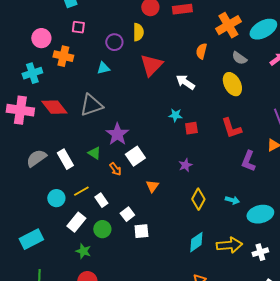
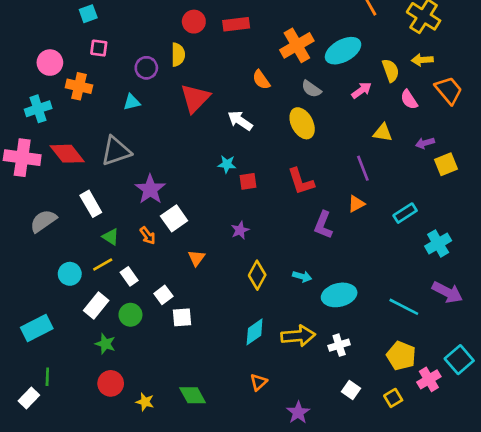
orange semicircle: (201, 51) -> (261, 80), turned -49
green triangle: (94, 153) -> (111, 237), moved
white rectangle: (65, 159) -> (91, 204), moved

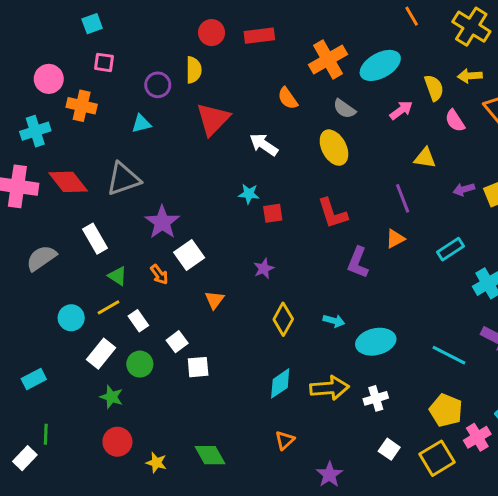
purple arrow: (425, 143) -> (464, 189), moved
cyan rectangle: (37, 328) -> (34, 379), size x0.7
yellow square: (393, 398) -> (437, 458), size x1.6

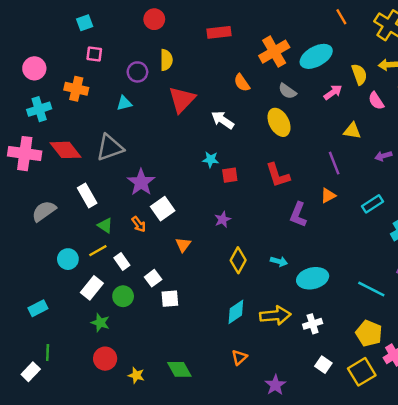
red circle: (212, 33) -> (154, 19), moved
pink circle: (49, 79) -> (34, 68), moved

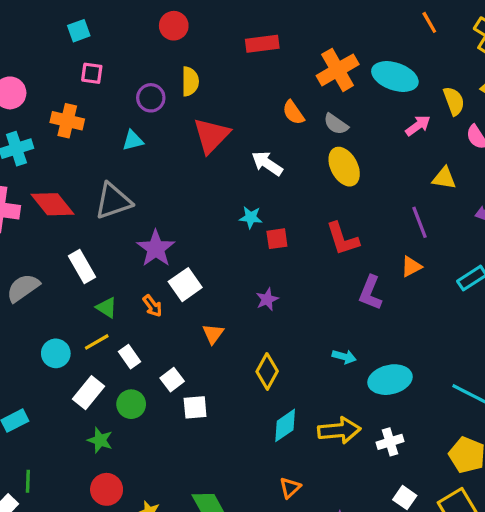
cyan ellipse: (316, 56) -> (395, 77), turned 48
gray semicircle: (287, 91) -> (336, 124), moved
yellow diamond: (238, 260) -> (267, 371), moved

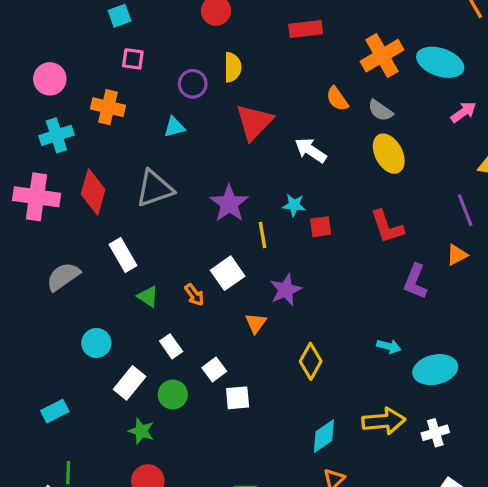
red diamond: (53, 204) -> (93, 192), turned 54
purple star: (156, 249) -> (229, 203), moved
purple star: (267, 299) -> (286, 290), moved, size x1.4
yellow line: (97, 342) -> (262, 235), moved, turned -70
cyan diamond: (285, 425) -> (324, 436), moved

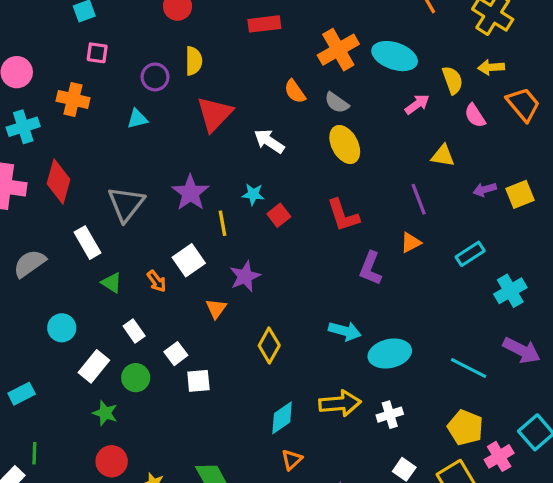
gray triangle: (154, 189) -> (126, 204), moved, turned -33
red square: (321, 227) -> (279, 215), turned -30
cyan arrow: (389, 346) -> (345, 331), size x1.4

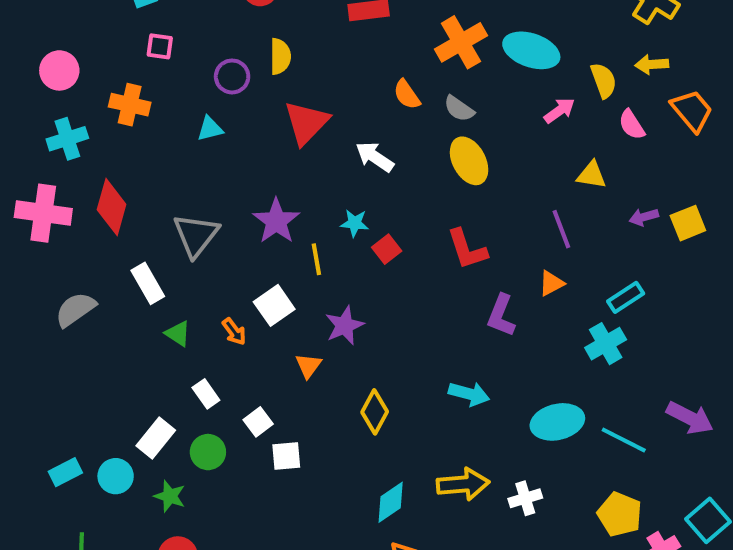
cyan cross: (510, 291) -> (606, 344), moved
cyan circle: (62, 328) -> (116, 476), moved
cyan ellipse: (390, 354) -> (557, 422), moved

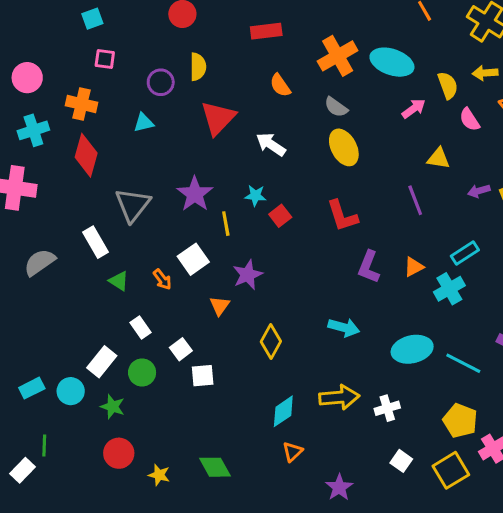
orange semicircle: (407, 95) -> (280, 85), moved
red diamond: (112, 207) -> (86, 155), moved
orange triangle: (551, 283) -> (414, 267), moved

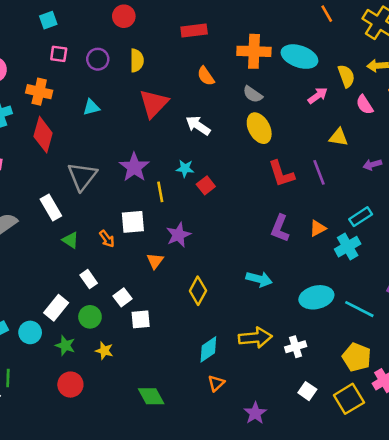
orange cross: (338, 56) -> (254, 51), turned 32
purple circle: (161, 82) -> (98, 59), moved
red L-shape: (342, 216) -> (281, 174), moved
white square: (193, 259) -> (133, 222), turned 30
yellow star: (159, 475) -> (104, 351), moved

